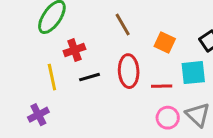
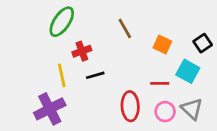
red ellipse: (129, 71) -> (130, 106), moved
cyan square: (193, 73) -> (188, 71), turned 35
purple cross: (38, 115) -> (50, 109), size x1.6

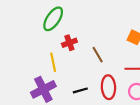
brown line: (125, 28) -> (98, 55), moved
black line: (95, 75) -> (80, 90), moved

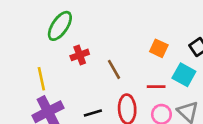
yellow line: (53, 62) -> (41, 79), moved

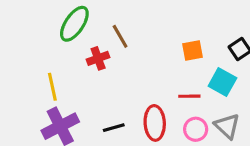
orange square: (159, 48) -> (192, 51), turned -36
brown line: (114, 69) -> (120, 36), moved

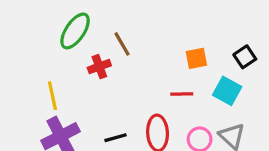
red line: (189, 96) -> (182, 94), moved

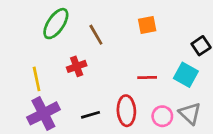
orange square: (196, 58) -> (147, 25), moved
red cross: (99, 67) -> (77, 66), moved

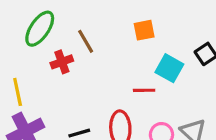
red cross: (77, 66) -> (62, 62), moved
cyan square: (186, 75) -> (169, 68), moved

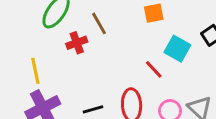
red line: (144, 90) -> (154, 69), turned 48

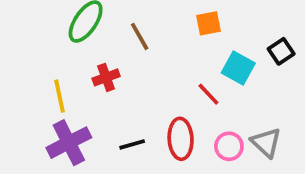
red cross: (77, 43) -> (106, 77), moved

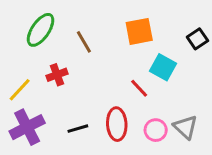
orange square: (208, 23) -> (139, 31), size x1.4
black square: (281, 51) -> (197, 39), moved
yellow line: (60, 96) -> (20, 90), turned 55

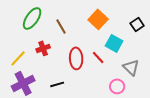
orange square: (139, 31) -> (98, 19), turned -36
red ellipse: (117, 124) -> (76, 58), moved
gray triangle: (186, 127) -> (131, 67), moved
pink circle: (156, 130) -> (117, 86), moved

